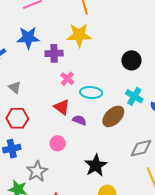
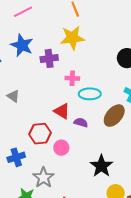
blue star: (28, 38) -> (22, 45), turned 30
pink cross: (67, 79) -> (72, 78), moved, turned -32
red hexagon: (17, 118) -> (40, 134), moved

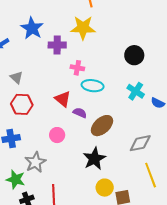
brown ellipse: (114, 116) -> (102, 126), moved
red hexagon: (40, 134) -> (22, 104), moved

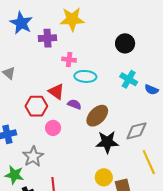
red hexagon: (22, 104) -> (36, 106), moved
black star: (94, 159) -> (107, 142), moved, turned 30

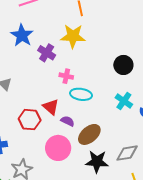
purple cross: (47, 38) -> (47, 53), turned 30
pink circle: (53, 128) -> (58, 148), moved, size x1.6

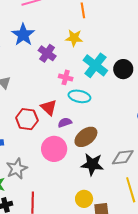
yellow star: (73, 36) -> (74, 38), size x0.7
cyan cross: (124, 101) -> (95, 65), moved, size x1.4
purple semicircle: (68, 121) -> (65, 123), turned -48

